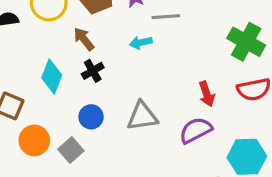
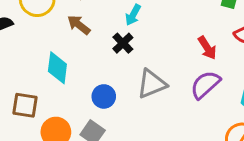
cyan arrow: (141, 43) -> (133, 15), turned -35
black cross: (93, 71) -> (123, 43), moved

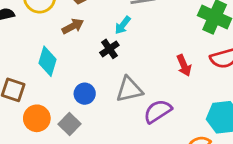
brown arrow: (79, 25) -> (73, 26), turned 105
purple semicircle: (205, 85) -> (158, 111), moved

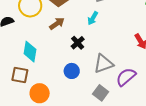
black cross: (109, 49) -> (78, 43), moved
cyan diamond: (48, 61) -> (30, 52), moved
gray square: (69, 124) -> (101, 93), moved

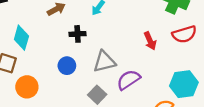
black cross: (78, 43) -> (78, 34), turned 32

